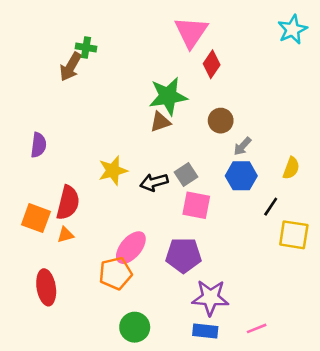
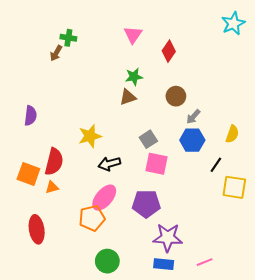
pink triangle: (191, 32) -> (133, 35), moved, size x0.7
brown arrow: (71, 67) -> (56, 53), size x0.7
green star: (168, 96) -> (134, 77), size x0.6
black arrow: (154, 182) -> (109, 164), moved

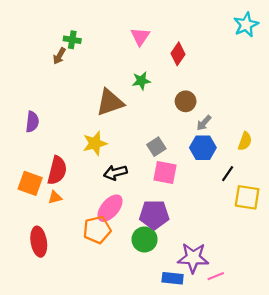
brown triangle: (128, 97) -> (110, 102), moved, size x1.6
purple star: (168, 238) -> (193, 258), moved
green circle: (107, 261) -> (145, 239), moved

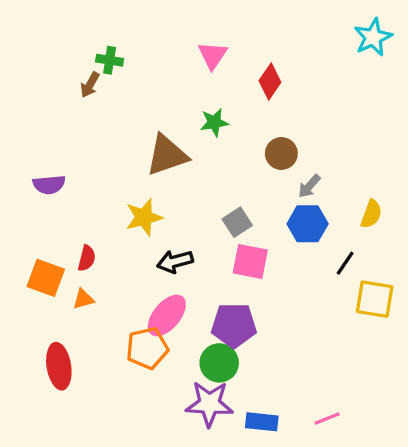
purple semicircle: (32, 122) -> (49, 185), turned 78
red semicircle: (57, 170) -> (87, 258), size x0.6
purple star: (193, 258) -> (209, 404), moved

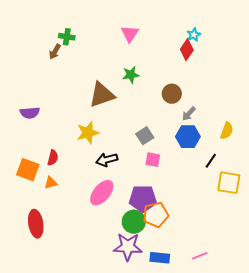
cyan star: (373, 37) -> (194, 35), moved, size x0.6
red diamond: (270, 81) -> (187, 50), moved
pink square: (250, 261) -> (153, 160), size x0.7
orange pentagon: (147, 348) -> (156, 215), moved

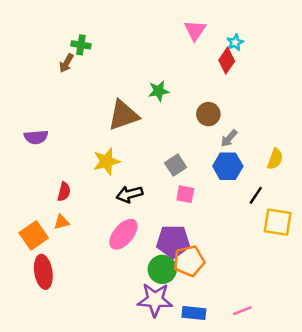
pink triangle: (130, 34) -> (195, 30), moved
orange square: (28, 170) -> (34, 235), moved, turned 35

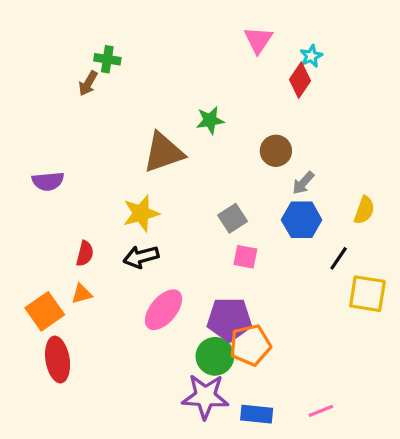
black arrow: (129, 194) -> (141, 257), moved

